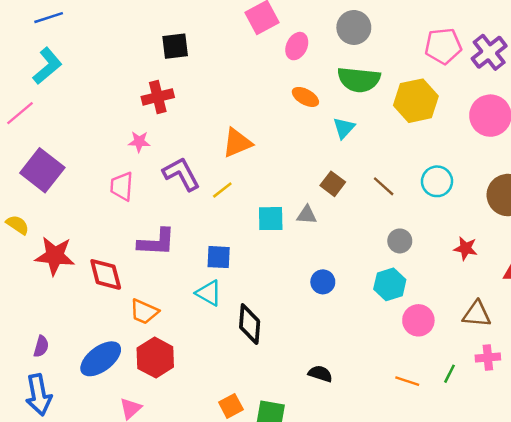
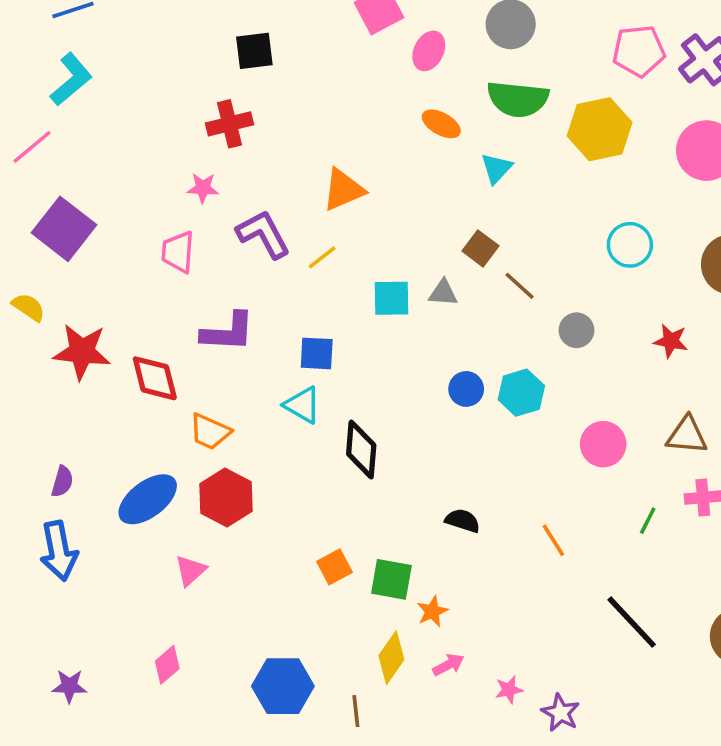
brown line: (384, 186) -> (520, 286), moved
cyan hexagon: (390, 284) -> (521, 393), moved
orange line: (407, 381) -> (553, 540), moved, turned 40

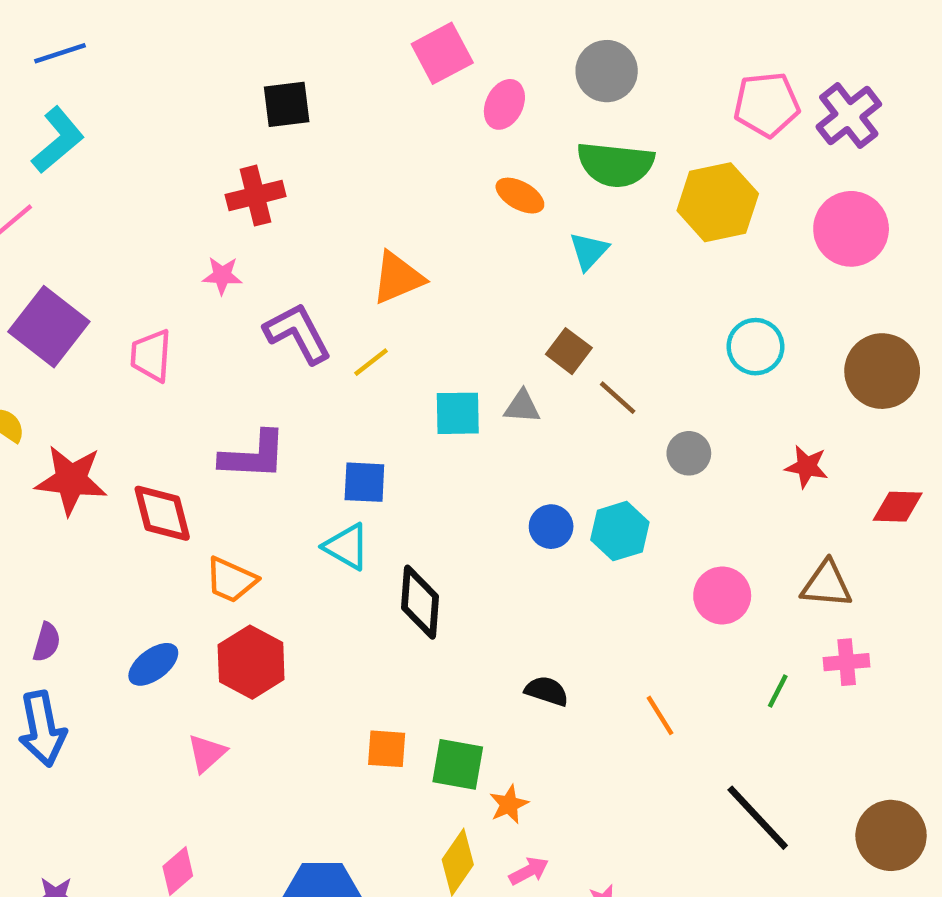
pink trapezoid: (178, 252) -> (151, 356), moved
blue ellipse: (148, 499) -> (153, 664), size x0.7
orange square: (335, 567) -> (387, 749), turned 32

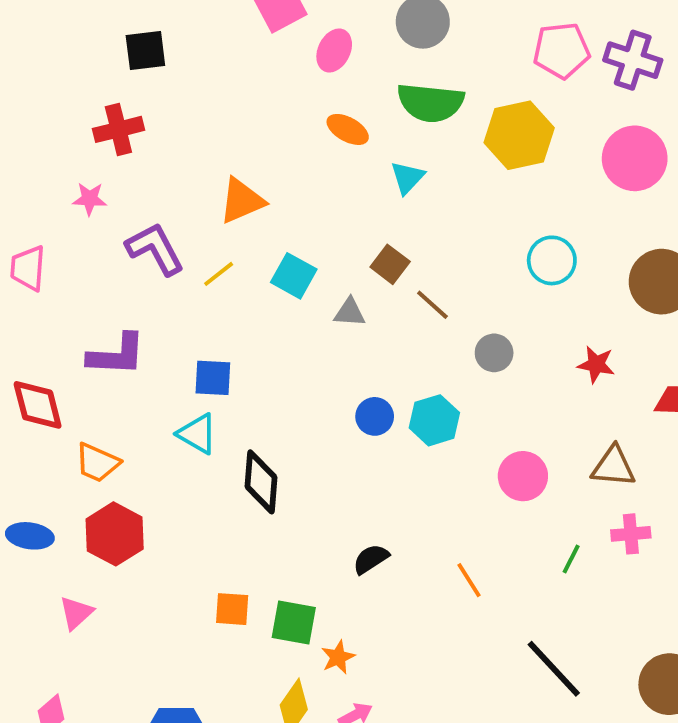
purple cross: (849, 116) -> (633, 60), turned -34
cyan square: (458, 413) -> (294, 276), moved, turned 30
blue ellipse: (153, 664) -> (30, 536), turned 45
black semicircle: (547, 691) -> (371, 559), turned -51

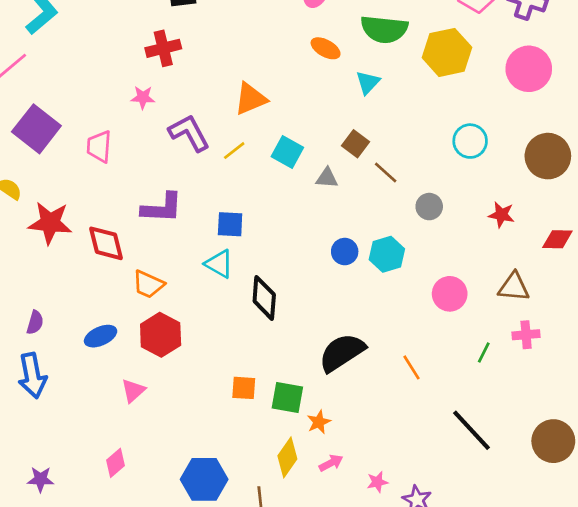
blue ellipse: (30, 536) -> (101, 336), turned -32
black semicircle: (371, 559) -> (342, 352), size x1.8

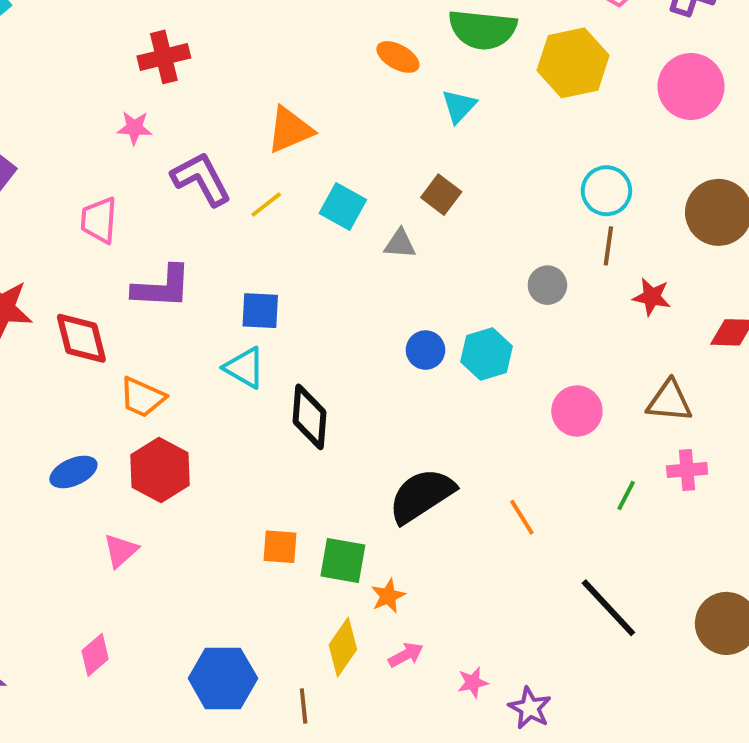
pink trapezoid: (99, 147) -> (99, 220), moved
brown line: (386, 172) -> (608, 246), moved, turned 56

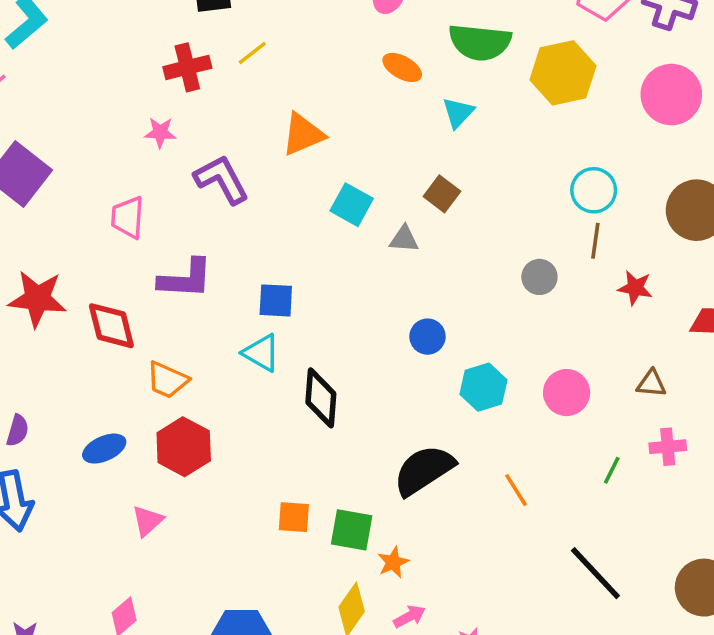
yellow line: (266, 204) -> (252, 53), moved
cyan hexagon: (486, 354) -> (483, 387), moved
brown triangle: (669, 401) -> (651, 384), size x0.7

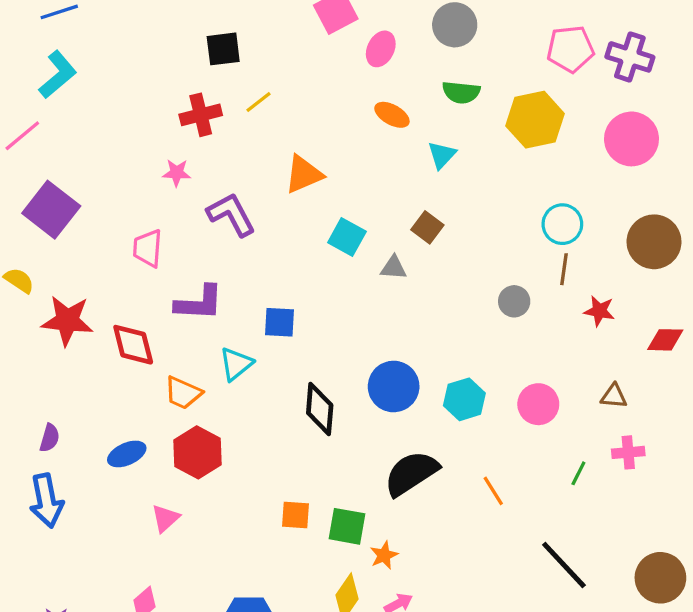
green semicircle: (480, 42) -> (461, 92), size x0.7
blue circle: (427, 337) -> (394, 386), moved, size x1.6
cyan triangle: (261, 353) -> (236, 364), moved, turned 51

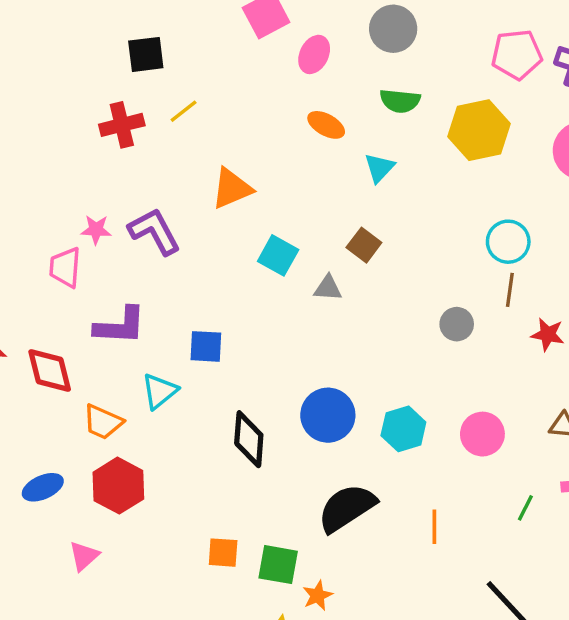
pink star: (177, 173) -> (96, 230), moved
orange line: (493, 491) -> (434, 527), turned 32

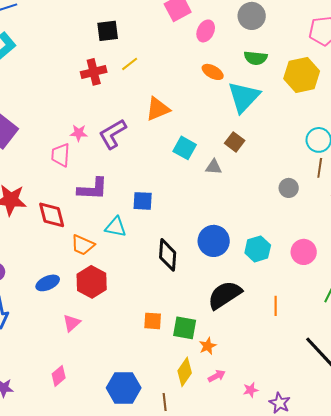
cyan triangle: (379, 168) -> (244, 97), size x1.8
purple L-shape: (154, 231) -> (113, 134), turned -92
cyan triangle: (160, 391) -> (116, 227), turned 50

